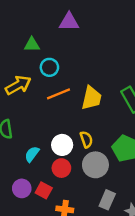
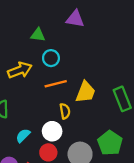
yellow semicircle: (86, 139) -> (65, 111), moved

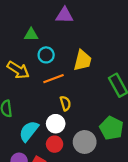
yellow arrow: (20, 70) -> (18, 70), turned 60
yellow trapezoid: (85, 92) -> (83, 60), moved
cyan semicircle: (23, 136) -> (29, 131), size x1.5

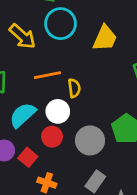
cyan circle: (46, 55) -> (61, 24), size x1.5
orange line: (54, 79) -> (47, 75), moved

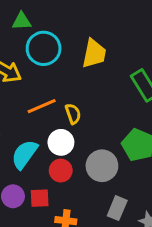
red square: (28, 157) -> (40, 198), turned -30

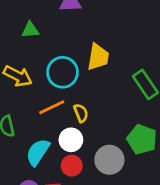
cyan circle: (44, 48) -> (63, 72), moved

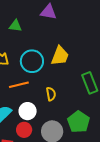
yellow semicircle: (81, 113) -> (51, 94), moved

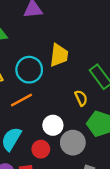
yellow semicircle: (51, 94) -> (81, 98), moved
white circle: (28, 111) -> (53, 125), moved

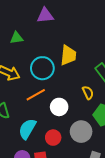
white circle: (53, 125) -> (59, 107), moved

